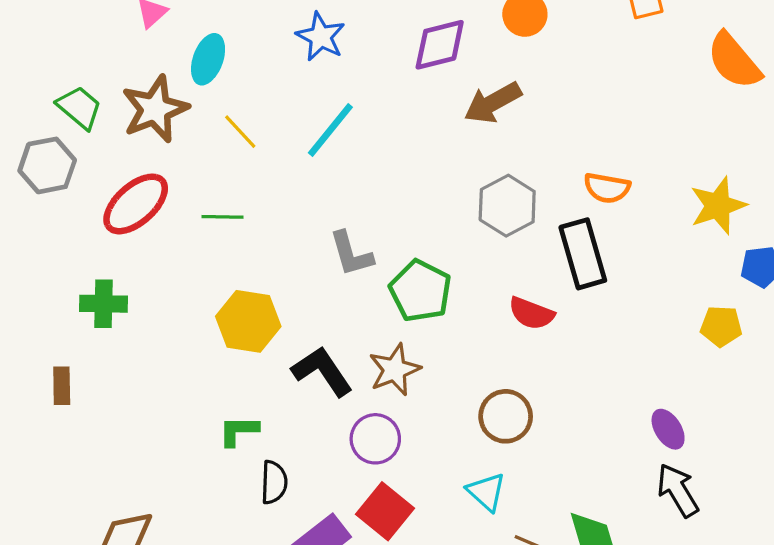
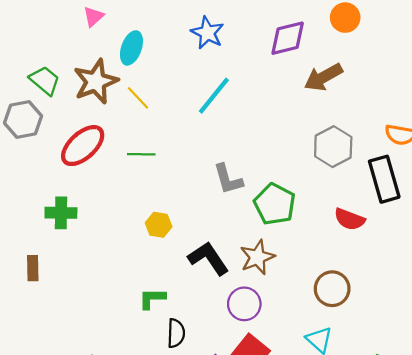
yellow line: (240, 132) -> (138, 98), moved
yellow hexagon: (248, 321) -> (159, 225), size x0.6

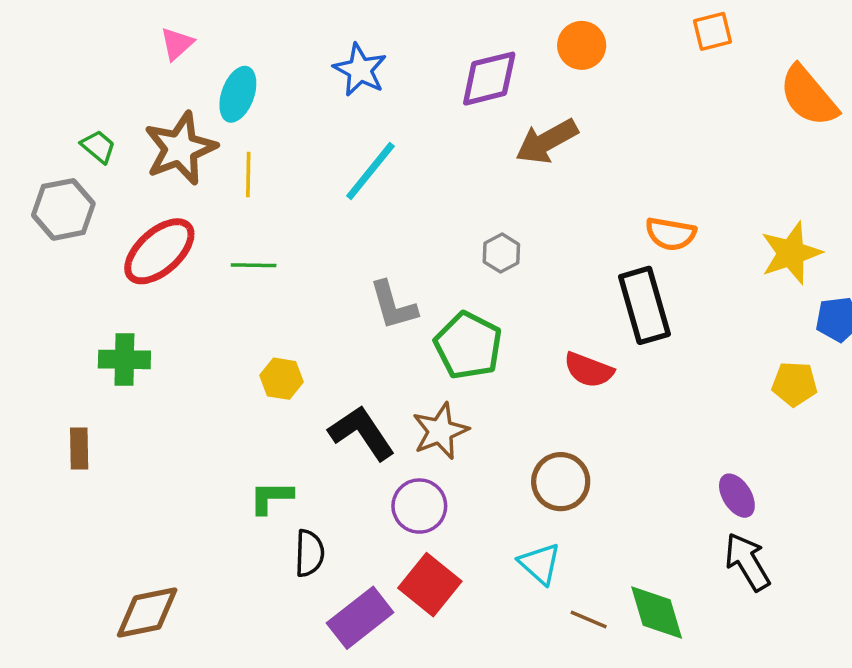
green trapezoid: (45, 80) -> (98, 147), size x0.7
yellow line: (138, 98) -> (248, 175), turned 44
gray hexagon: (333, 147) -> (501, 253), moved, size x0.6

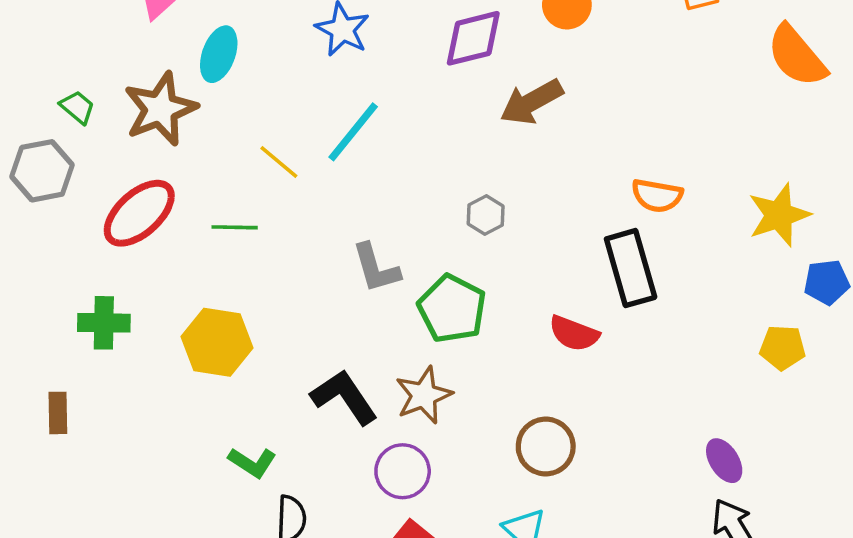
yellow line: (248, 175) -> (279, 162), moved, turned -51
yellow hexagon: (281, 379) -> (217, 342), moved, size x1.6
green L-shape: (271, 497) -> (252, 462), turned -147

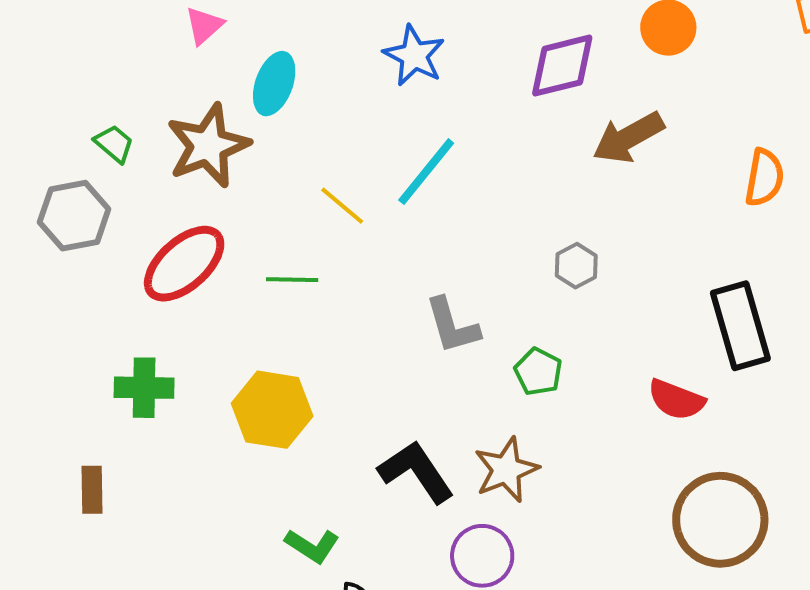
orange semicircle: (657, 196) -> (764, 178), moved, turned -90
green pentagon: (452, 309) -> (538, 372), size x0.6
brown circle: (546, 447) -> (720, 520), moved, size x1.4

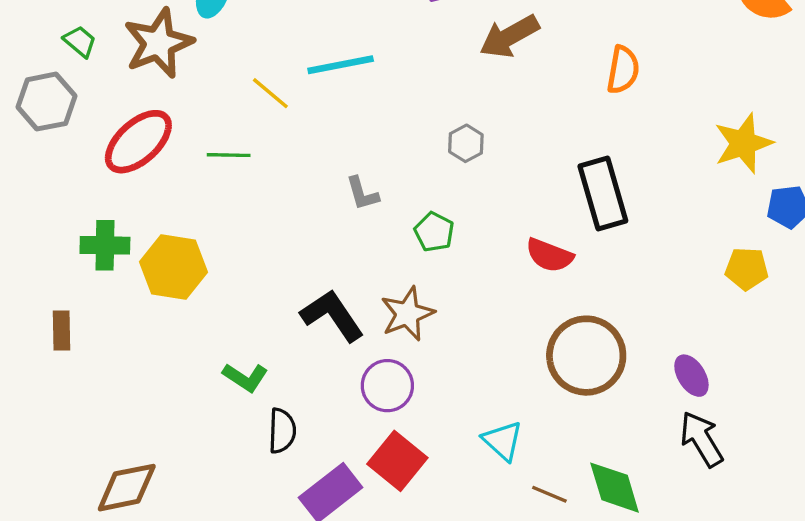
cyan line: (426, 172) -> (341, 65), turned 40
gray L-shape: (452, 326) -> (362, 193), size x0.7
yellow hexagon: (272, 410) -> (173, 267), moved

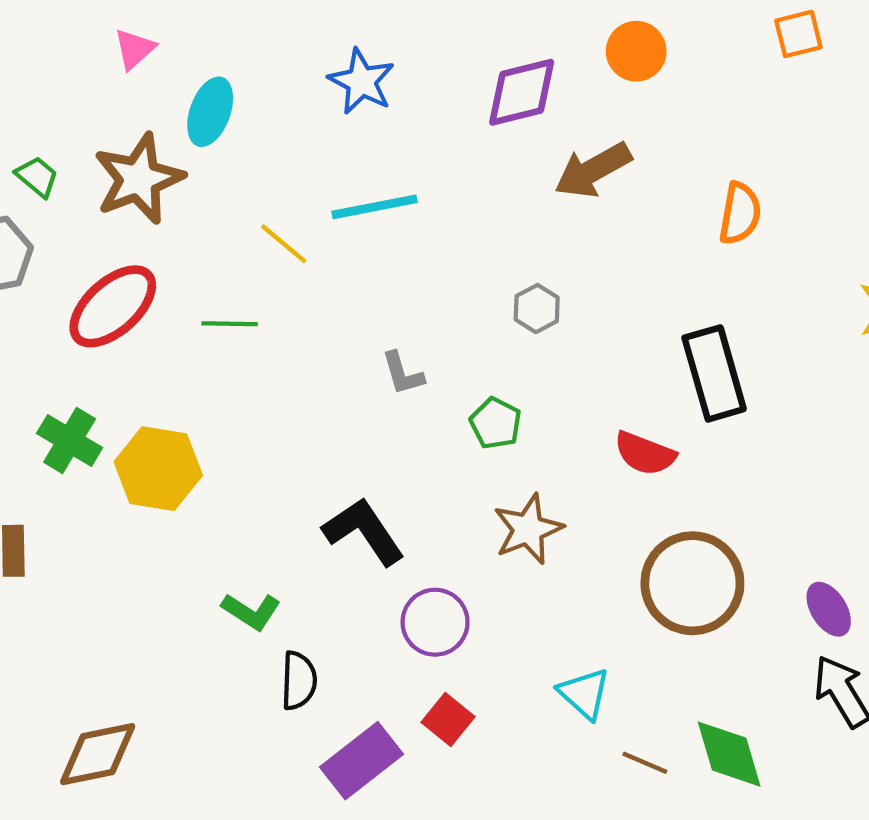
green cross: (105, 245) -> (70, 440), turned 30
brown star: (407, 314) -> (528, 529), moved
red square: (397, 461) -> (448, 719), size x0.7

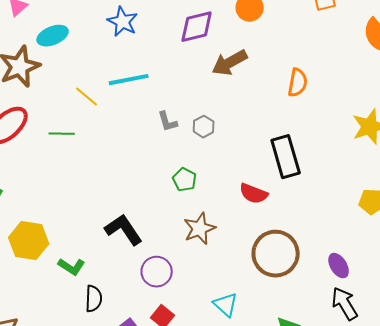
cyan ellipse: (210, 112) -> (53, 36), turned 48
gray L-shape: (403, 373) -> (168, 122), moved
yellow hexagon: (158, 469) -> (29, 241), moved

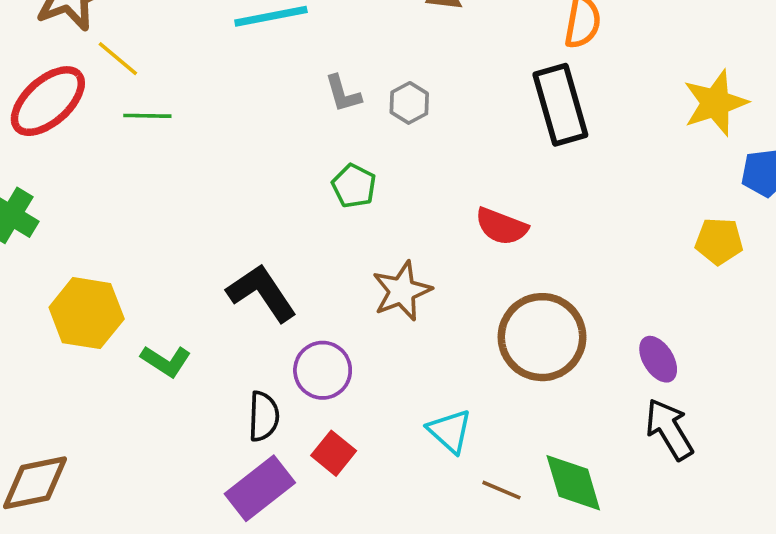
yellow line: (87, 97) -> (118, 59), moved
black rectangle: (286, 157) -> (560, 105), moved
green pentagon: (185, 180) -> (354, 186), moved
black semicircle: (94, 299) -> (264, 416), moved

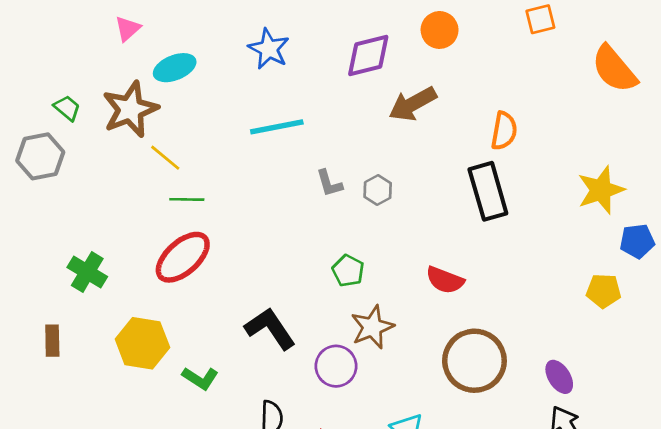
red ellipse: (48, 101) -> (183, 257), moved
green pentagon: (354, 186) -> (348, 271), moved
purple circle: (323, 370) -> (336, 366), moved

